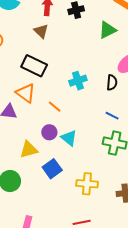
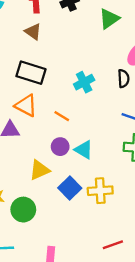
yellow cross: (87, 184) -> (100, 191), moved

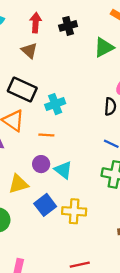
cyan cross: (84, 82) -> (55, 104), moved
orange line: (62, 116) -> (46, 135), turned -35

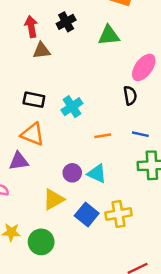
green triangle: (104, 47) -> (109, 35), turned 35
brown triangle: (29, 50) -> (42, 51), moved, turned -36
black rectangle: (22, 90) -> (34, 100), size x0.7
orange line: (46, 135) -> (103, 136), moved

